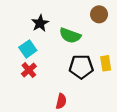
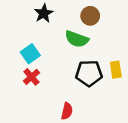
brown circle: (99, 14) -> (90, 16), moved
black star: (40, 23) -> (44, 13), moved

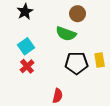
black star: (44, 13) -> (25, 12), moved

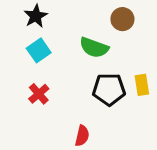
brown circle: (78, 14) -> (122, 19), moved
cyan square: (26, 46) -> (39, 50), moved

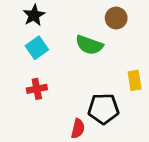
black pentagon: (109, 89) -> (103, 109), moved
red cross: (39, 94) -> (37, 89), turned 30

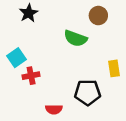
cyan square: (37, 48) -> (17, 58), moved
red semicircle: (78, 129) -> (54, 109), moved, turned 77

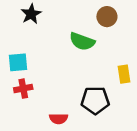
cyan square: (17, 58) -> (18, 62), turned 30
red cross: (31, 76) -> (23, 89), moved

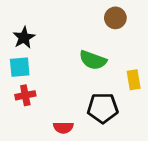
black star: (31, 14) -> (24, 38), moved
green semicircle: (82, 41) -> (93, 60), moved

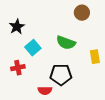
cyan square: (20, 67) -> (33, 48), moved, turned -35
black pentagon: (103, 108) -> (61, 75), moved

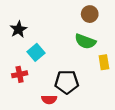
green semicircle: (66, 43) -> (85, 41), moved

